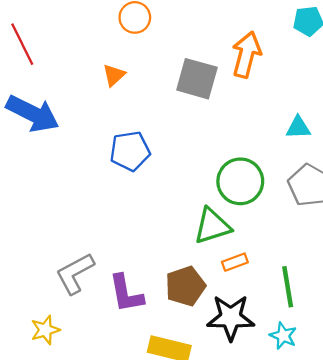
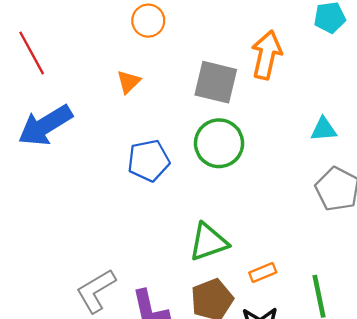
blue arrow: (33, 114) -> (45, 125), turned 124
green circle: (240, 181) -> (219, 143), moved
green triangle: (212, 226) -> (208, 242), moved

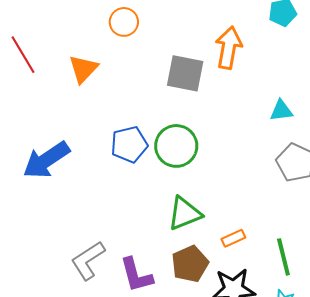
orange triangle: (129, 82) -> (83, 69), moved, size x1.4
blue arrow: (45, 125) -> (46, 160), moved
green circle: (219, 143) -> (176, 146), moved

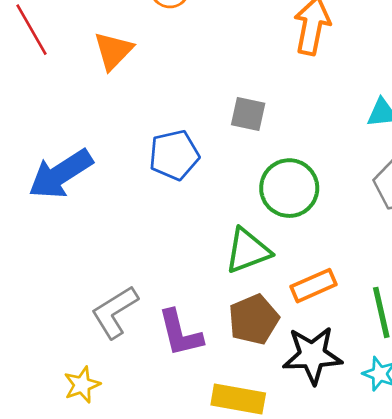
gray square: (185, 73) -> (248, 114), moved, size x0.7
green circle: (176, 146) -> (289, 188), moved
orange rectangle: (233, 238) -> (313, 286), size x1.4

